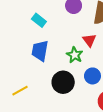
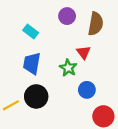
black circle: (63, 82) -> (36, 96), moved

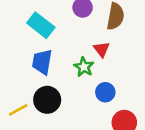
cyan rectangle: (31, 31) -> (41, 25), size x1.5

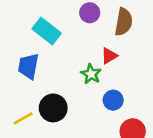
red triangle: (102, 49) -> (109, 56), turned 36
blue trapezoid: (42, 62) -> (28, 66), moved

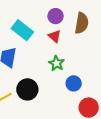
red triangle: (109, 56) -> (55, 36), moved, turned -48

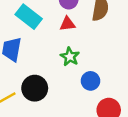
red triangle: (55, 36) -> (67, 24), turned -48

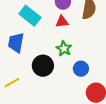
black circle: (35, 88) -> (43, 66), moved

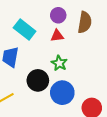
blue circle: (81, 69) -> (62, 93), moved, size x1.5

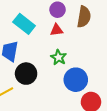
black circle: (38, 80) -> (26, 74), moved
blue circle: (62, 93) -> (76, 80), moved

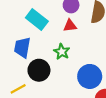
green star: (59, 57) -> (62, 52), moved

